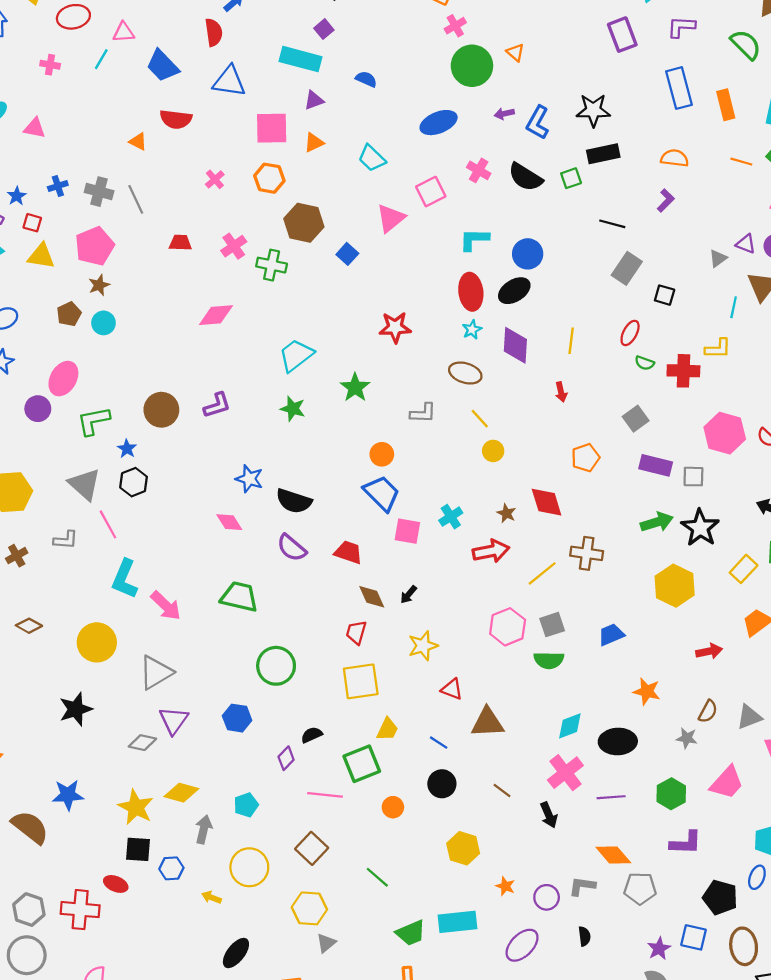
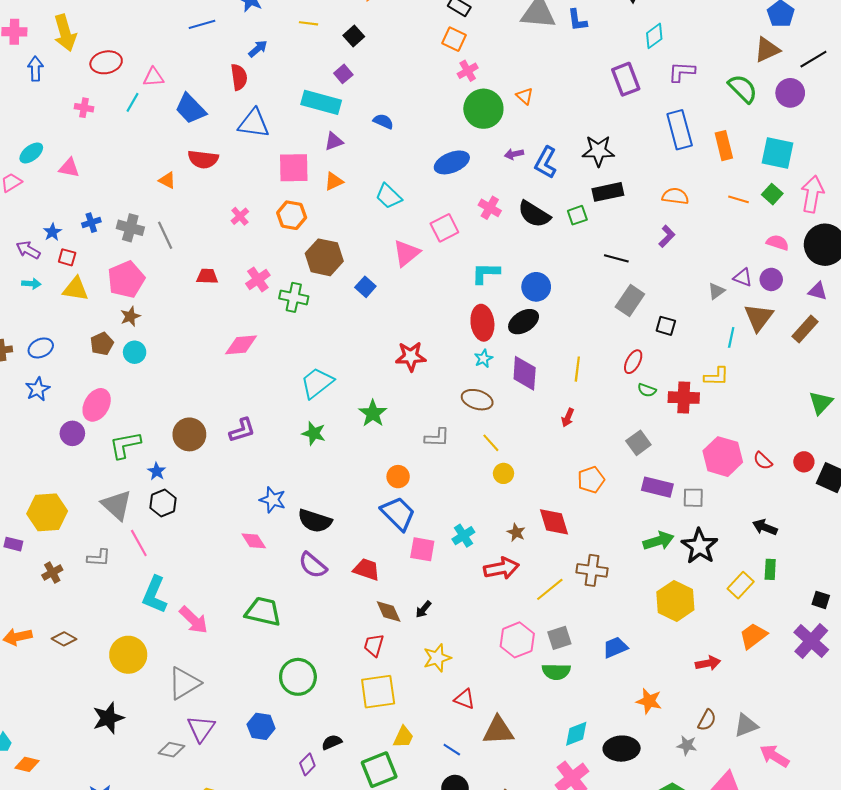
red arrow: (561, 392) -> (568, 418), turned 36

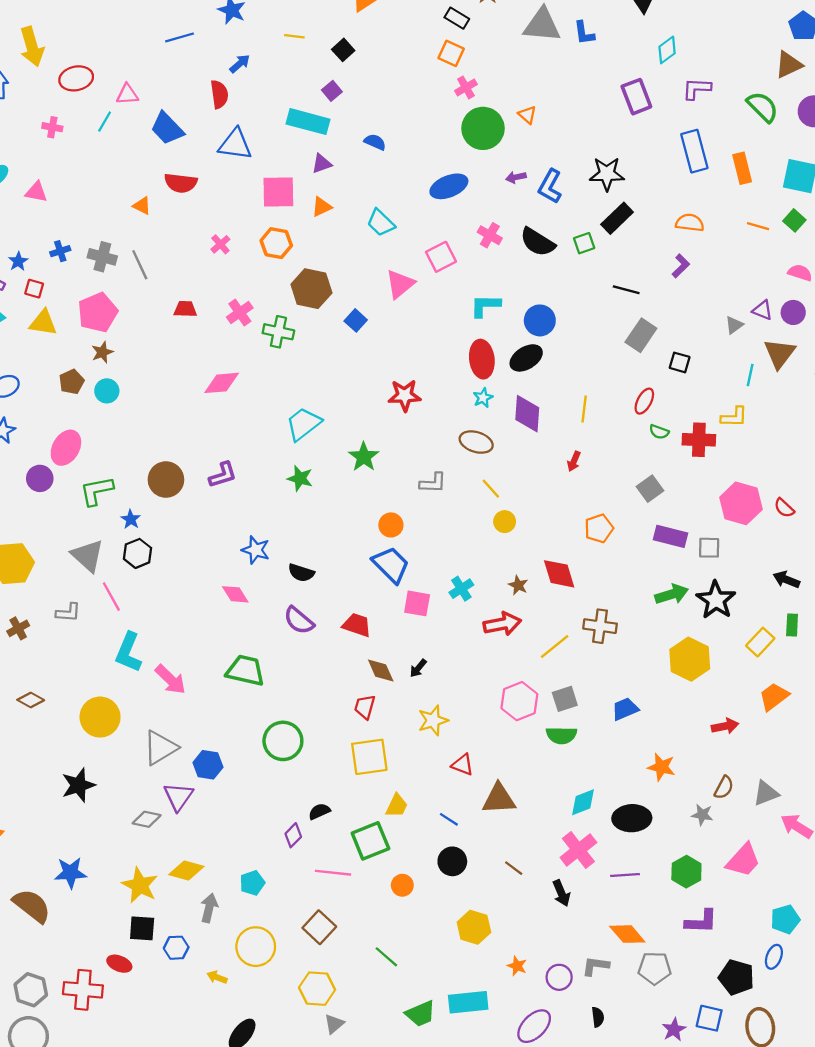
black rectangle: (608, 192) -> (617, 218), turned -32
black semicircle: (315, 521) -> (301, 573), size x0.7
blue hexagon: (261, 726) -> (208, 765), moved

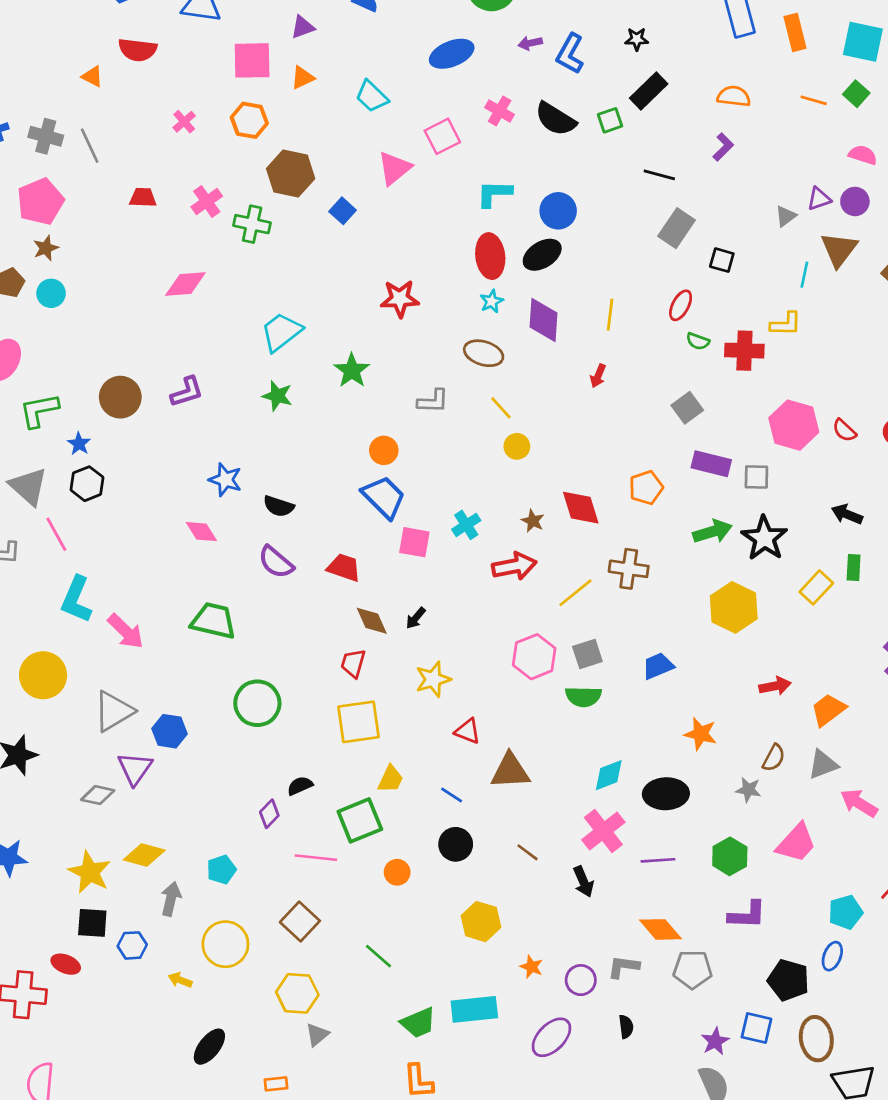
black star: (607, 174) -> (637, 39), size x0.6
purple triangle: (763, 310) -> (819, 199), turned -40
orange pentagon: (599, 528) -> (646, 488), moved
orange trapezoid: (774, 697) -> (828, 710), moved

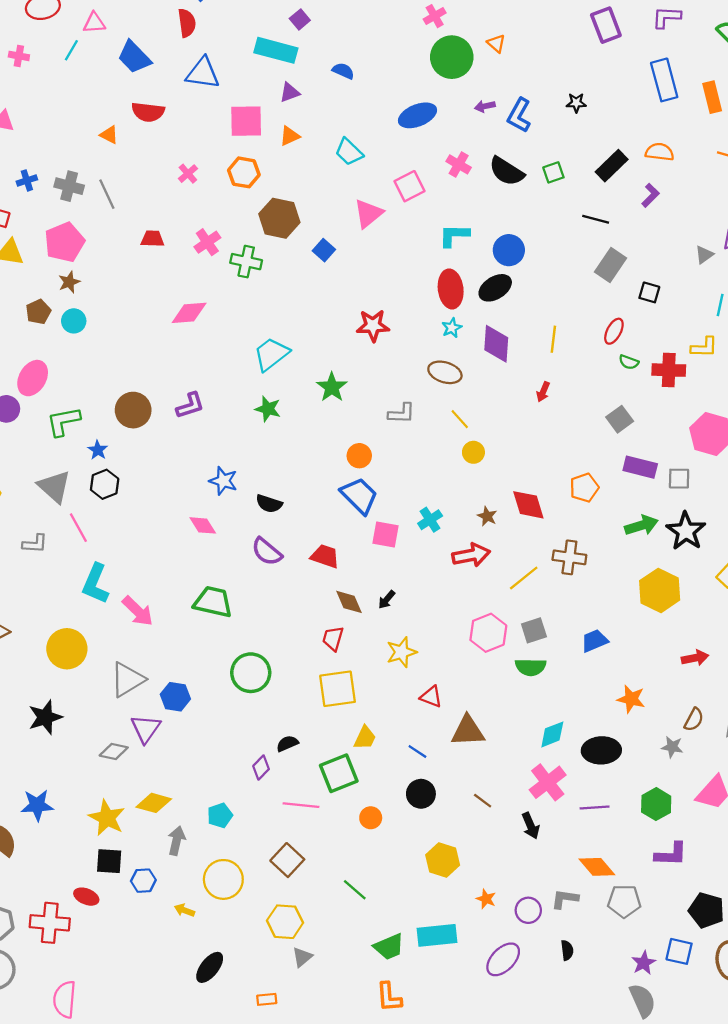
black rectangle: (649, 91) -> (612, 166), moved

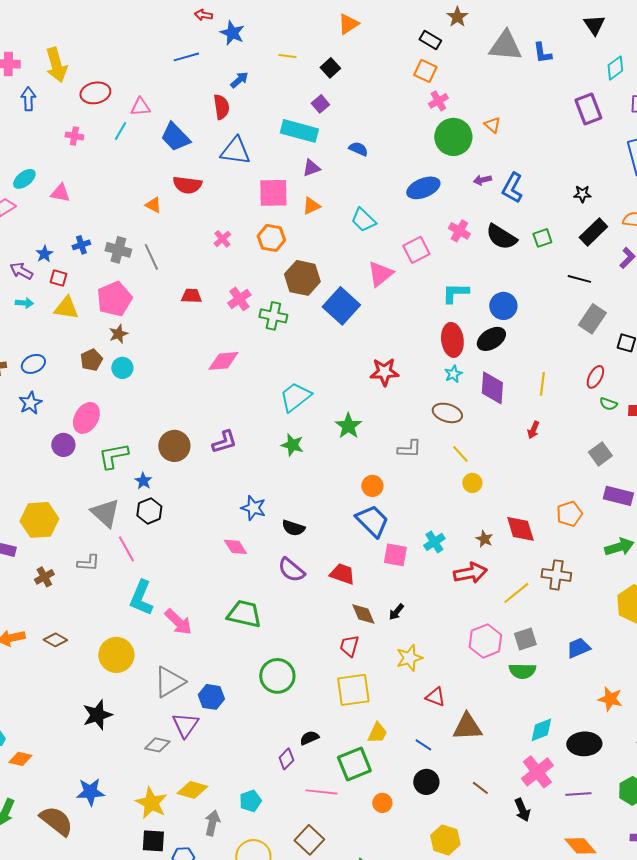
black star: (576, 103) -> (582, 194), moved
blue square: (324, 250) -> (341, 306), size x1.8

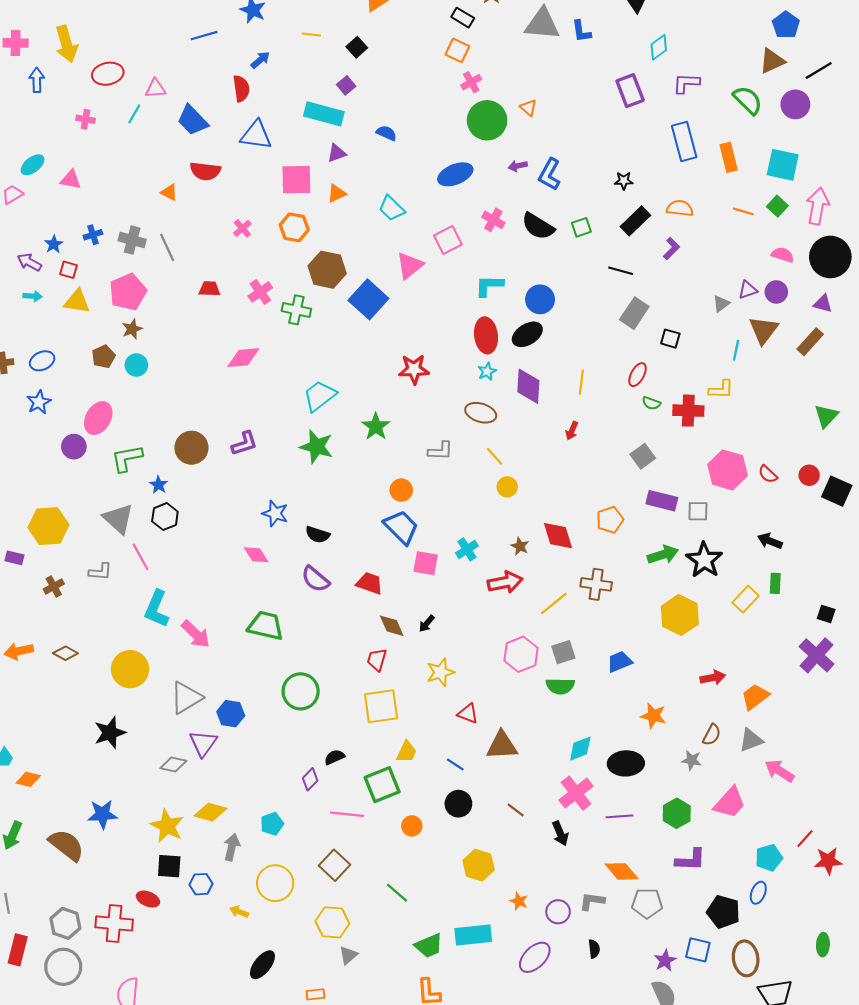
green star: (292, 445) -> (316, 447), size x1.4

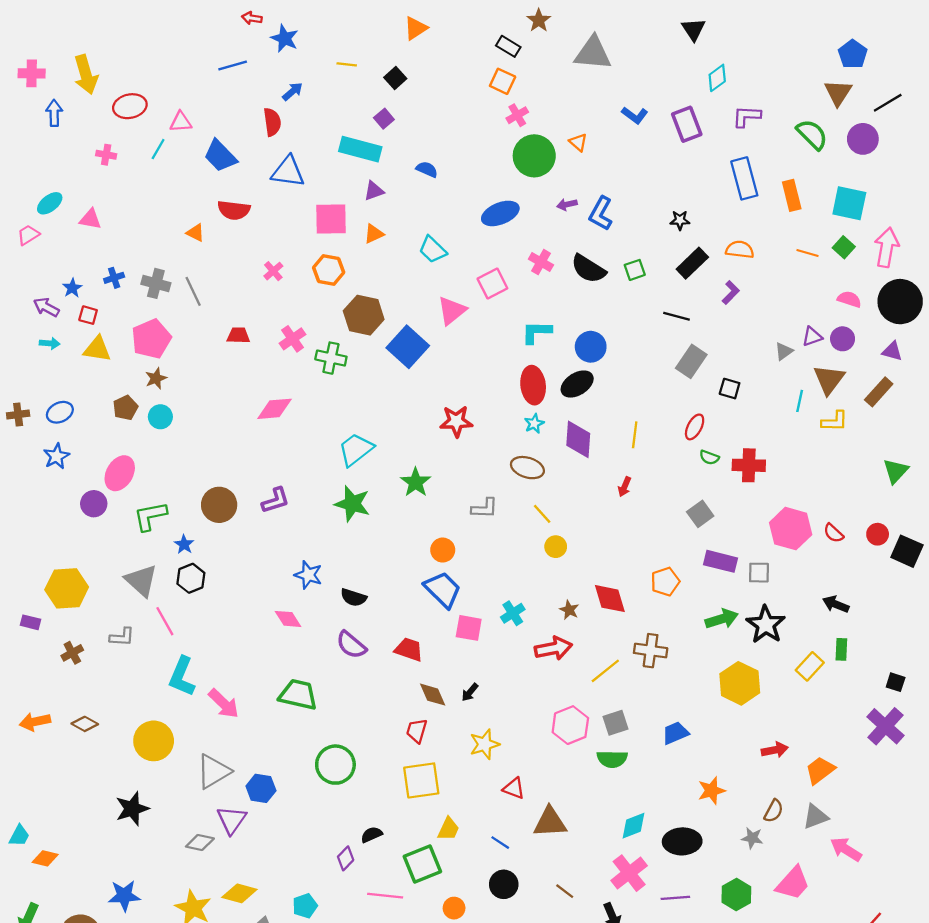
blue L-shape: (581, 31) -> (635, 115), moved, turned -45
brown triangle: (772, 61) -> (838, 93), turned -32
yellow L-shape: (721, 389) -> (835, 421), moved
orange star: (653, 716) -> (712, 791), turned -30

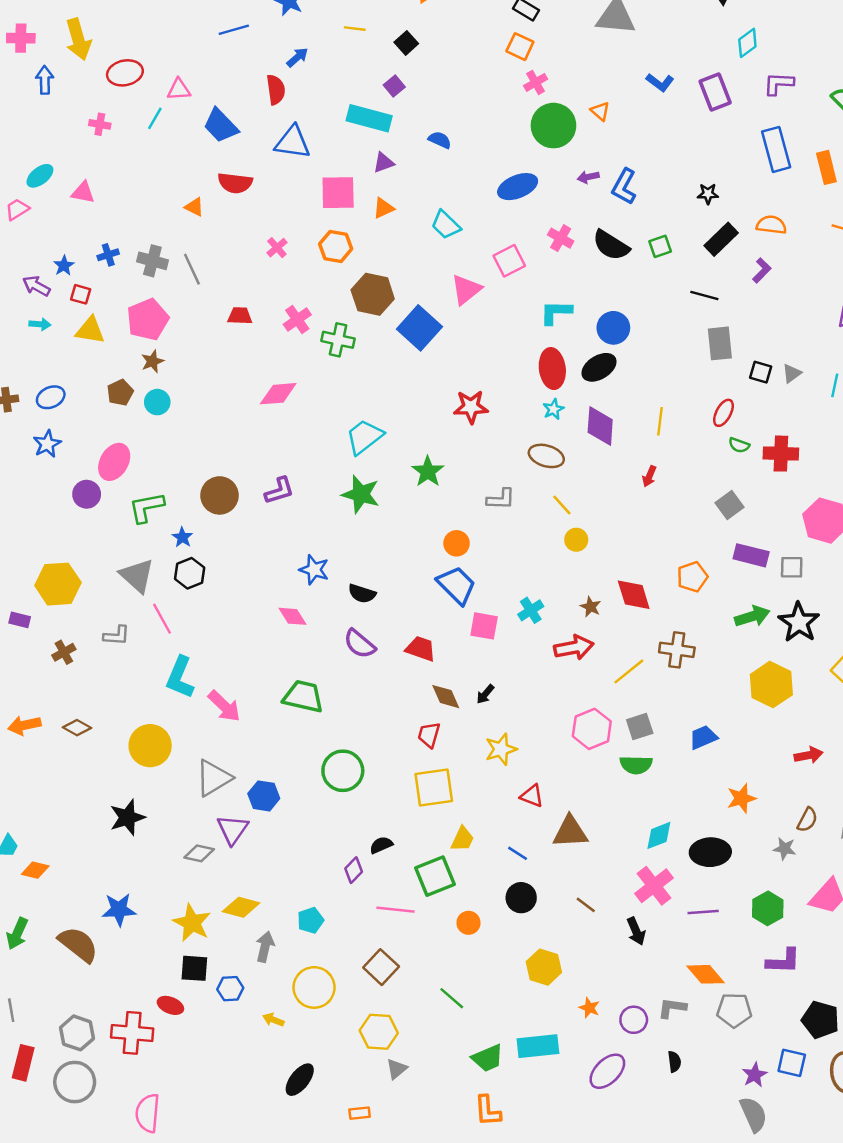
gray triangle: (784, 351) -> (792, 373), moved
gray rectangle: (691, 361) -> (720, 343), turned -40

